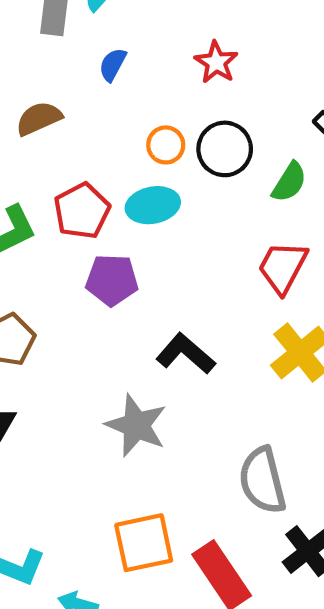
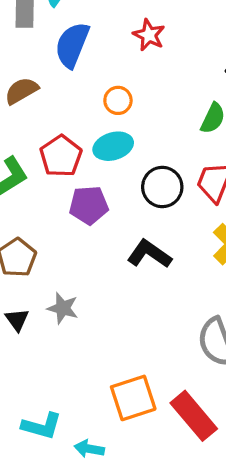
blue semicircle: (113, 65) -> (72, 45), size x1.8
black circle: (225, 149) -> (162, 187), moved
gray star: (136, 425) -> (63, 308), moved, size x0.7

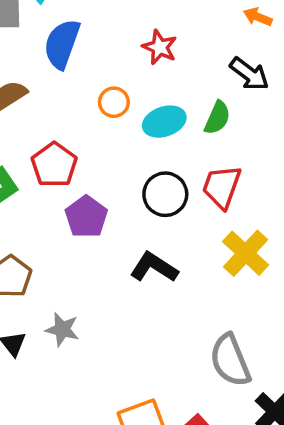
red star: (149, 35) -> (160, 47), moved
cyan ellipse: (113, 146) -> (164, 122), moved
purple pentagon: (89, 205) -> (86, 217), turned -30

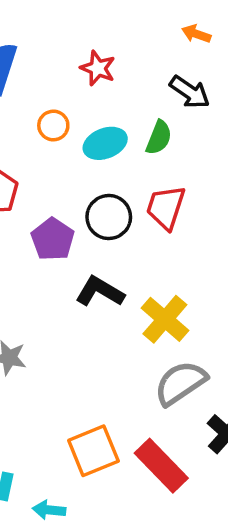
purple pentagon: (86, 217) -> (53, 239), moved
yellow cross: (246, 253) -> (165, 319), moved
gray semicircle: (230, 360) -> (180, 383), turned 80

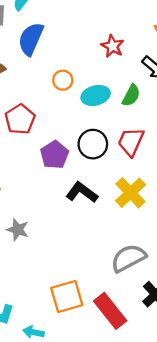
red star: (98, 68) -> (113, 46), moved
yellow cross: (165, 319) -> (130, 193), moved

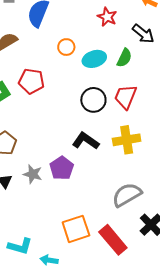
red pentagon: (20, 119) -> (31, 81), turned -30
purple pentagon: (55, 155) -> (62, 168), moved
yellow cross: (130, 193) -> (127, 140), turned 36

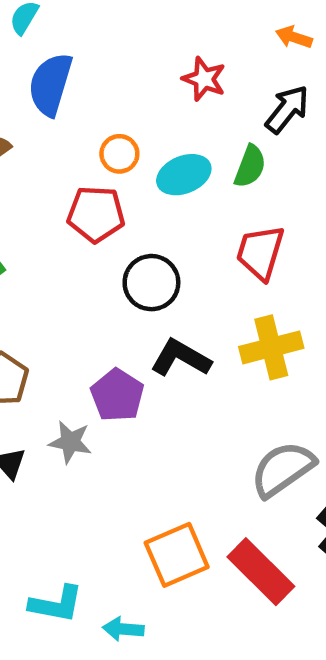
black arrow: (143, 34) -> (287, 109), turned -85
red pentagon: (31, 81) -> (96, 214), moved
black circle: (93, 100) -> (151, 283), moved
purple pentagon: (62, 168) -> (117, 395), moved

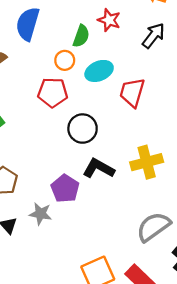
green semicircle: (250, 166) -> (81, 36), moved
red trapezoid: (260, 252) -> (132, 92), moved

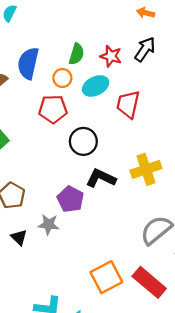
red star: (109, 20) -> (111, 56), moved
blue semicircle: (28, 24) -> (28, 63), moved

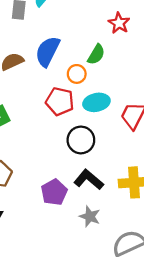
red star: (111, 56) -> (119, 23), moved
cyan ellipse: (96, 86) -> (96, 102), moved
gray star: (49, 224) -> (90, 216), moved

